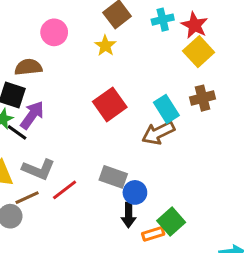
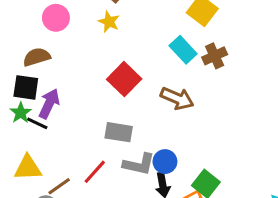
cyan rectangle: (166, 109) -> (183, 50), moved
brown arrow: (158, 133) -> (177, 98), turned -120
gray L-shape: (39, 169) -> (139, 164), moved
gray rectangle: (113, 177) -> (119, 132), moved

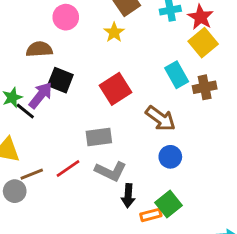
black square: (26, 87) -> (60, 80), moved
gray rectangle: (119, 132) -> (99, 137), turned -30
blue circle: (165, 162) -> (170, 157), moved

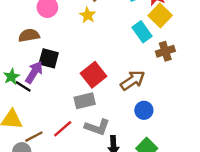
cyan rectangle: (177, 75) -> (142, 32), moved
red square: (116, 89) -> (94, 75), moved
brown arrow: (161, 118) -> (133, 80), turned -65

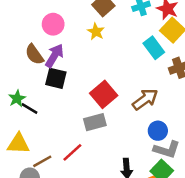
brown semicircle: (29, 35) -> (34, 54), turned -114
purple arrow: (34, 72) -> (54, 56), moved
gray L-shape: (97, 127) -> (167, 150), moved

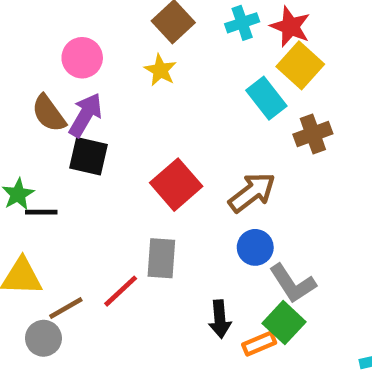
black line: (30, 109) -> (41, 212), turned -30
gray rectangle: (95, 122) -> (161, 258), moved, turned -70
blue circle: (158, 131) -> (255, 247), moved
gray L-shape: (167, 150) -> (293, 283), turned 40

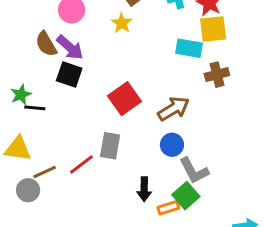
yellow square: (300, 65) -> (213, 29), turned 36
cyan rectangle: (266, 98) -> (189, 48), turned -48
purple arrow: (85, 115) -> (70, 47), turned 96

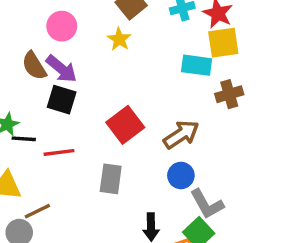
red line: (81, 164) -> (59, 152), moved, turned 32

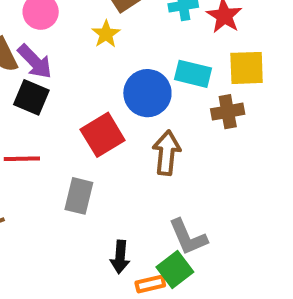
yellow square: (223, 43) -> (247, 68), moved
brown arrow: (181, 134) -> (167, 153), turned -57
blue circle: (181, 175) -> (147, 93), moved, size x1.5

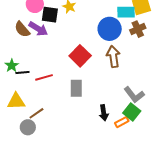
cyan rectangle: (193, 74) -> (126, 12), moved
blue circle: (147, 93) -> (110, 29), moved
black square: (31, 97) -> (50, 15), moved

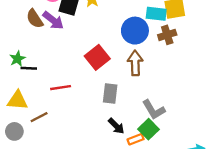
red line: (44, 77) -> (61, 88), moved
gray rectangle: (76, 88) -> (110, 94), moved
black arrow: (104, 113) -> (116, 126), turned -42
gray circle: (28, 127) -> (14, 131), moved

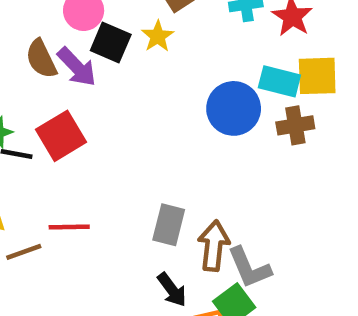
red square: (97, 57) -> (61, 136), moved
brown arrow: (135, 63) -> (214, 246), moved
red line: (61, 88) -> (69, 227), moved

